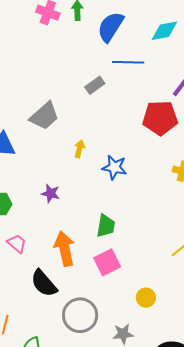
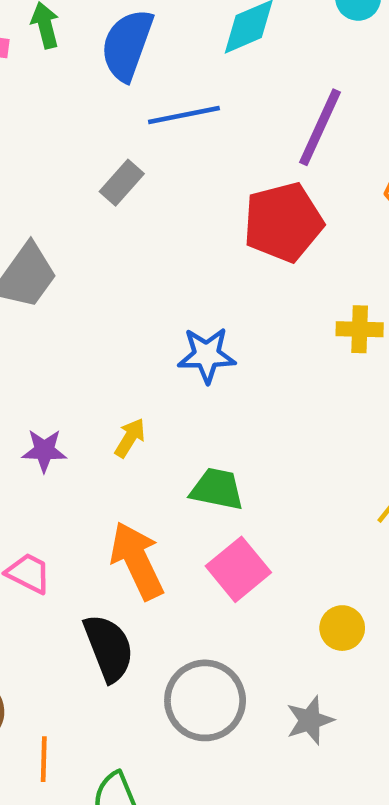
yellow arrow: (79, 149) -> (130, 438), moved, turned 30
purple star: (51, 193) -> (44, 450), moved
green trapezoid: (106, 226) -> (217, 489), turned -75
black semicircle: (44, 283) -> (109, 648), turned -148

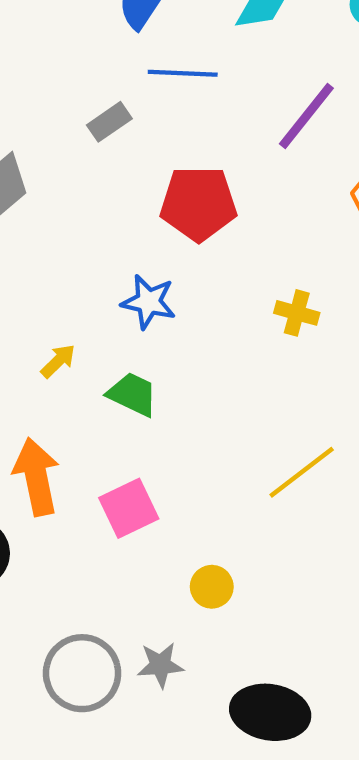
red pentagon: (283, 222) -> (198, 203), moved
green trapezoid: (217, 489) -> (133, 394), moved
gray circle: (205, 700) -> (82, 673), moved

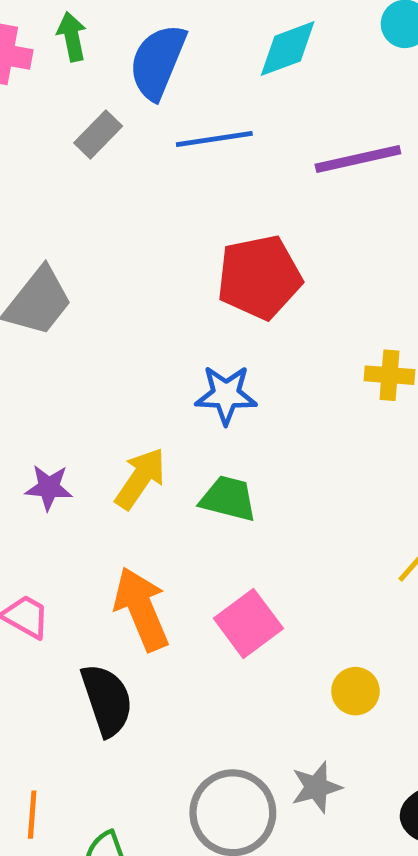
purple line: (306, 116) -> (358, 159), turned 50
gray rectangle: (109, 122) -> (98, 135), moved
yellow arrow: (58, 361) -> (140, 478), size x1.5

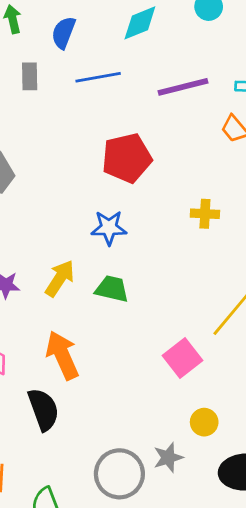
blue semicircle: (158, 62) -> (64, 33), size x0.7
gray rectangle: (98, 135) -> (30, 76), turned -44
pink square: (248, 623) -> (182, 358), moved
yellow circle: (355, 691) -> (204, 422), moved

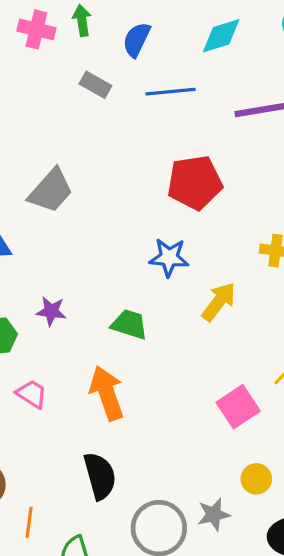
gray rectangle: (30, 76) -> (95, 85), turned -64
yellow arrow: (60, 278) -> (219, 302), moved
green trapezoid: (112, 289) -> (129, 324), moved
black semicircle: (43, 409) -> (100, 476), moved

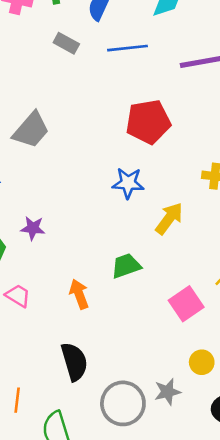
green trapezoid: (129, 324) -> (126, 266), moved, turned -36
orange arrow: (107, 393) -> (79, 294), size x0.7

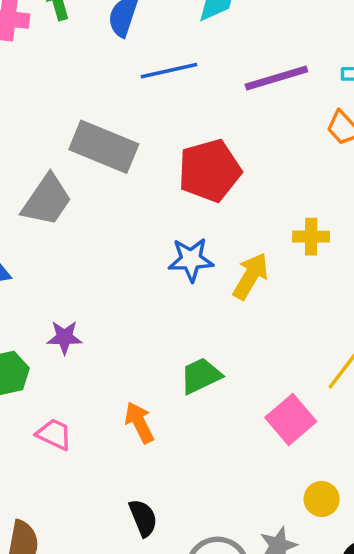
gray rectangle: (66, 43) -> (104, 147), moved, size x1.8
yellow arrow: (169, 218) -> (251, 276), moved
black semicircle: (74, 362) -> (143, 518), size x0.7

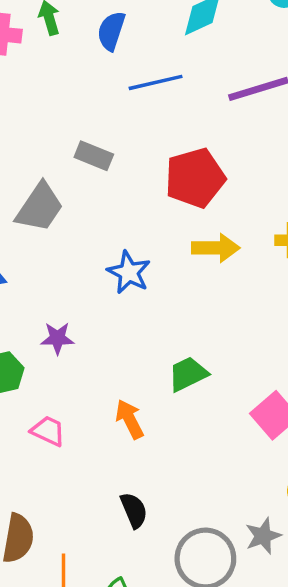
gray rectangle: (104, 147) -> (94, 156), size x0.6
blue star: (191, 259) -> (129, 272), moved, turned 30
yellow arrow: (251, 276) -> (216, 248), moved, turned 60

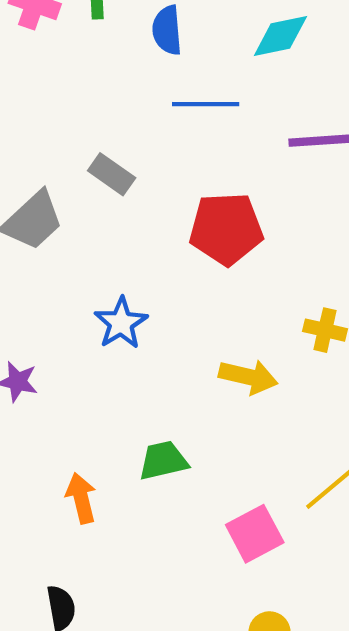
blue semicircle: (111, 31) -> (167, 30), turned -36
yellow arrow: (216, 248) -> (248, 377), moved

